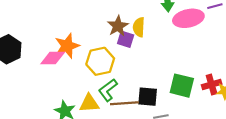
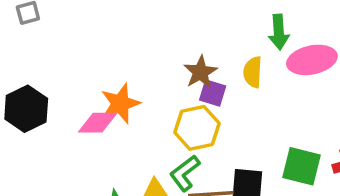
yellow semicircle: (139, 27) -> (253, 72), moved
yellow hexagon: (100, 61) -> (197, 128), moved

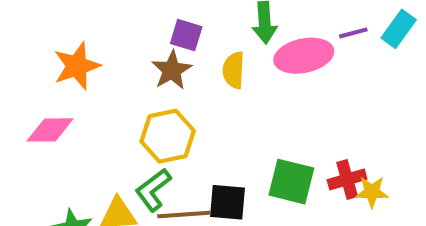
purple square: (213, 93) -> (186, 35), moved
orange star: (120, 103) -> (77, 66), moved

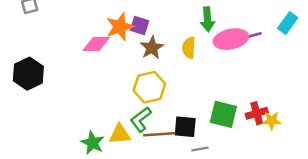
purple line: (353, 33) -> (253, 35), moved
purple square: (186, 35) -> (140, 26), moved
orange star: (77, 66) -> (120, 27), moved
pink diamond: (50, 130) -> (96, 44), moved

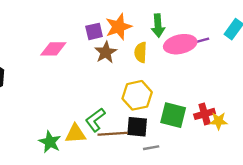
purple square: (140, 26) -> (94, 31), turned -30
orange star: (120, 27) -> (119, 27), moved
yellow hexagon: (149, 87) -> (137, 95), moved

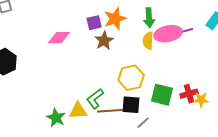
yellow semicircle: (141, 52) -> (148, 41), moved
gray line: (151, 148) -> (143, 123), turned -32

